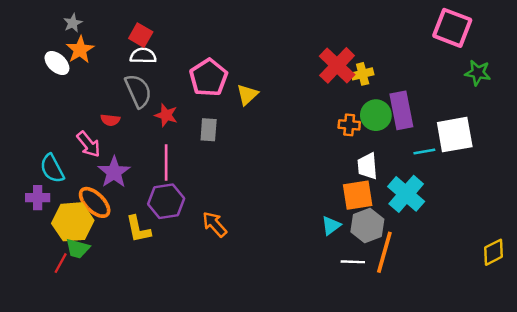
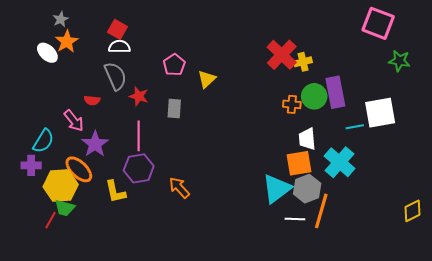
pink pentagon: (209, 78) -> (174, 65), size x0.7
cyan semicircle: (52, 169) -> (43, 141), turned -120
cyan triangle: (331, 225) -> (277, 189), size x1.8

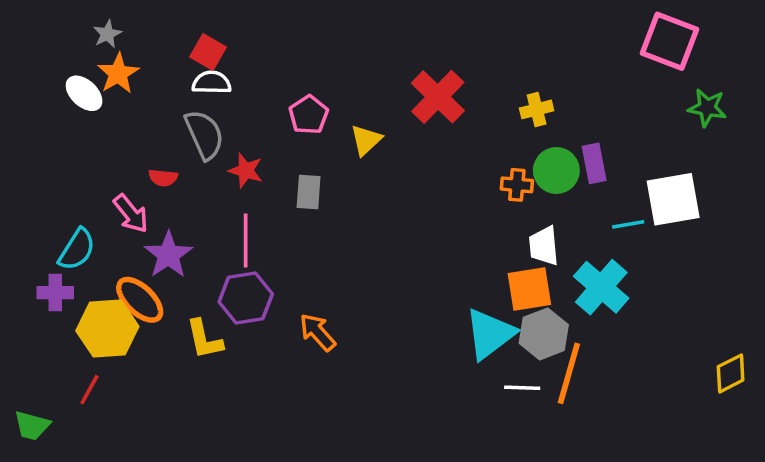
red cross: (282, 55) -> (438, 97), moved
purple rectangle: (335, 92) -> (594, 163), size x0.7
green trapezoid: (65, 208) -> (32, 426), moved

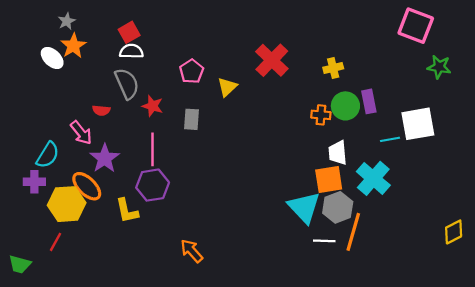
red square: (208, 52) -> (129, 32), turned 30
orange arrow: (317, 332) -> (192, 251), moved
cyan triangle: (490, 334) -> (304, 207), turned -36

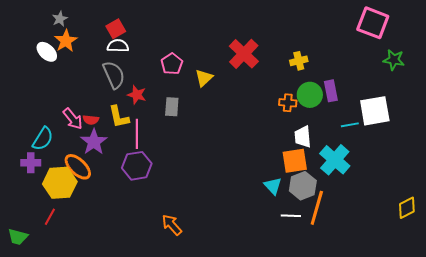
red semicircle: (101, 110) -> (91, 120), moved
cyan triangle: (304, 207) -> (273, 186), size x0.6
yellow L-shape: (127, 211) -> (119, 117), moved

